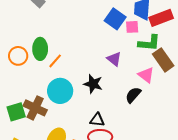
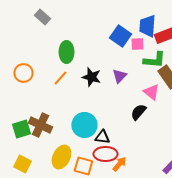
green ellipse: (40, 49) -> (66, 52), moved
purple triangle: (114, 59) -> (119, 76), turned 35
black star: (93, 84) -> (91, 77), moved
cyan circle: (60, 91) -> (84, 125), moved

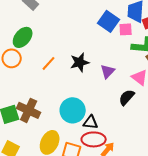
green ellipse: (66, 52) -> (23, 37), moved, turned 40
purple triangle: (119, 76) -> (108, 71), moved
black star: (91, 77) -> (80, 62), turned -30

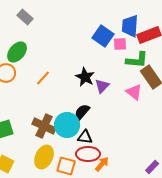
black star: (80, 62) -> (85, 77), moved, turned -30
black semicircle: (127, 97) -> (82, 112), moved
brown cross: (29, 110) -> (44, 126), moved

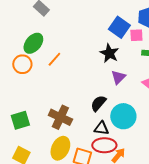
black star: (85, 77) -> (109, 53), moved
orange line: (43, 78) -> (54, 59), moved
cyan circle: (67, 125) -> (123, 116), moved

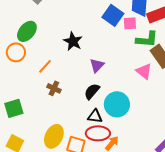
black star: (109, 53) -> (73, 41), moved
orange line: (54, 59) -> (45, 66), moved
purple triangle: (118, 77) -> (97, 65), moved
brown cross: (60, 117) -> (54, 88), moved, size x0.6

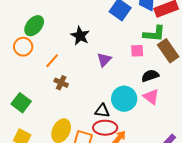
pink square: (130, 23) -> (137, 51), moved
pink triangle: (144, 71) -> (151, 97), moved
black semicircle: (92, 91) -> (150, 76), moved, turned 30
green square: (14, 108) -> (21, 103), turned -36

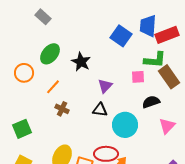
green ellipse: (34, 26) -> (50, 54), moved
pink triangle: (151, 97) -> (167, 126), moved, turned 36
green square: (21, 103) -> (22, 129), turned 30
black triangle: (102, 111) -> (100, 110), moved

